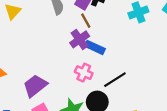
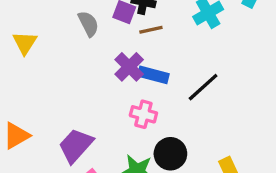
brown line: (86, 21) -> (151, 30), moved, turned -63
black line: (115, 80) -> (203, 87), moved

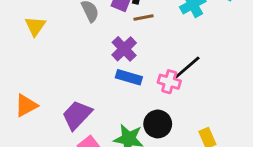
blue rectangle: (153, 75) -> (129, 77), moved
pink cross: (143, 114) -> (169, 82), moved

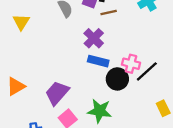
black line: (187, 68) -> (147, 71), moved
black circle: (158, 124) -> (117, 79), moved

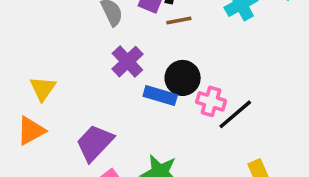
yellow triangle: (21, 22) -> (43, 89), moved
purple cross: (94, 38) -> (127, 62), moved
black circle: (117, 79) -> (183, 78), moved

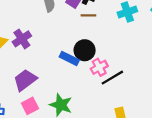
purple cross: (127, 62) -> (22, 39), moved
pink cross: (211, 101) -> (99, 67), turned 35

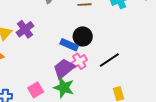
pink cross: (99, 67) -> (79, 61), moved
purple trapezoid: (25, 80) -> (64, 68), moved

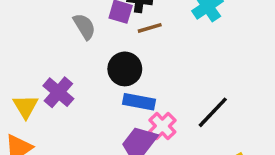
black circle: (83, 36) -> (125, 69), moved

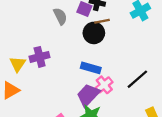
black circle: (125, 69) -> (94, 33), moved
purple cross: (58, 92) -> (40, 57), turned 30

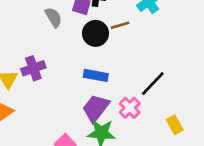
brown line: (102, 21) -> (120, 25), moved
pink cross: (104, 85) -> (130, 108), moved

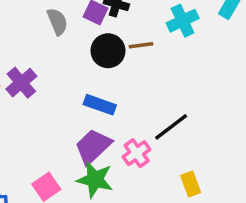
purple cross: (33, 68) -> (21, 83), turned -30

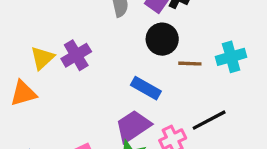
cyan cross: (183, 21) -> (231, 57), moved
brown line: (141, 45) -> (190, 64), moved

